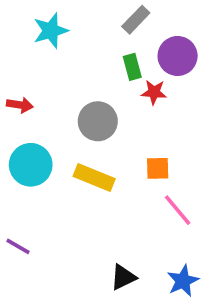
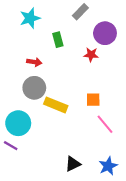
green rectangle: (132, 67) -> (58, 40), moved
red arrow: (20, 105) -> (34, 62), moved
gray circle: (98, 121) -> (34, 88), moved
cyan circle: (31, 165) -> (18, 123), moved

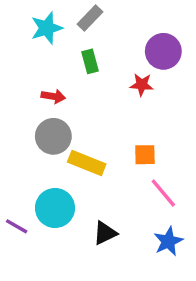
gray rectangle: (80, 12) -> (90, 18), moved
cyan circle: (18, 123) -> (55, 208), moved
black triangle: (73, 164) -> (105, 233), moved
blue star: (108, 166) -> (168, 241), moved

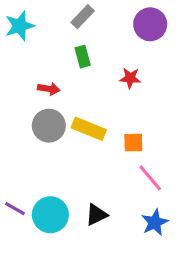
cyan star: (47, 28) -> (20, 26), moved
purple circle: (163, 51) -> (150, 24), moved
yellow rectangle: (87, 163) -> (89, 129), moved
cyan circle: (55, 208) -> (50, 215), moved

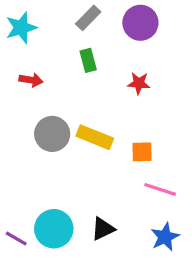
purple circle: (150, 24) -> (140, 23), moved
red arrow: (49, 89) -> (31, 80), moved
pink line: (150, 178) -> (160, 189), turned -32
purple line: (15, 209) -> (16, 239), moved

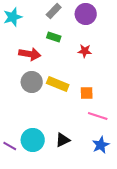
green rectangle: (88, 60) -> (54, 37), turned -56
red arrow: (31, 80) -> (30, 54), moved, size x1.5

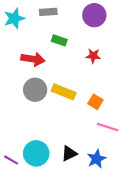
gray rectangle: (54, 11) -> (48, 12), moved, turned 42
orange square: (87, 93) -> (95, 102), turned 32
blue star: (101, 145) -> (97, 159), moved

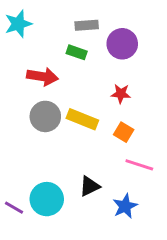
gray rectangle: (48, 12) -> (87, 25), moved
purple circle: (94, 15) -> (122, 44), moved
red star: (93, 56) -> (121, 94), moved
black triangle: (69, 153) -> (89, 186), moved

